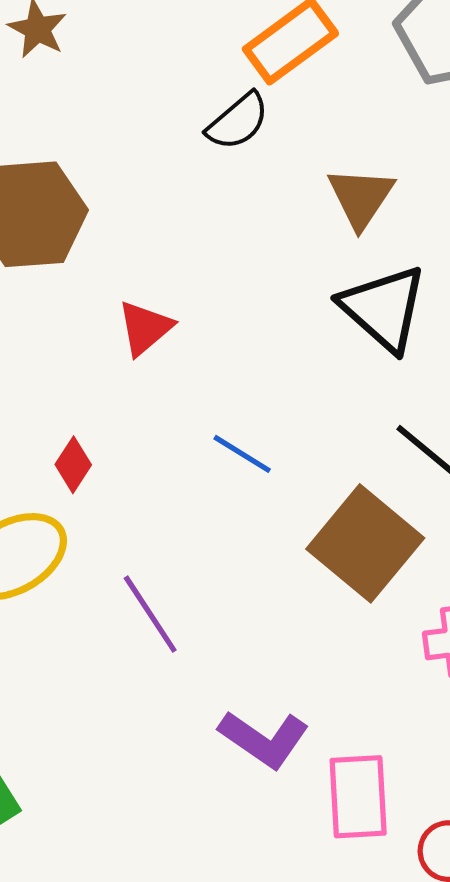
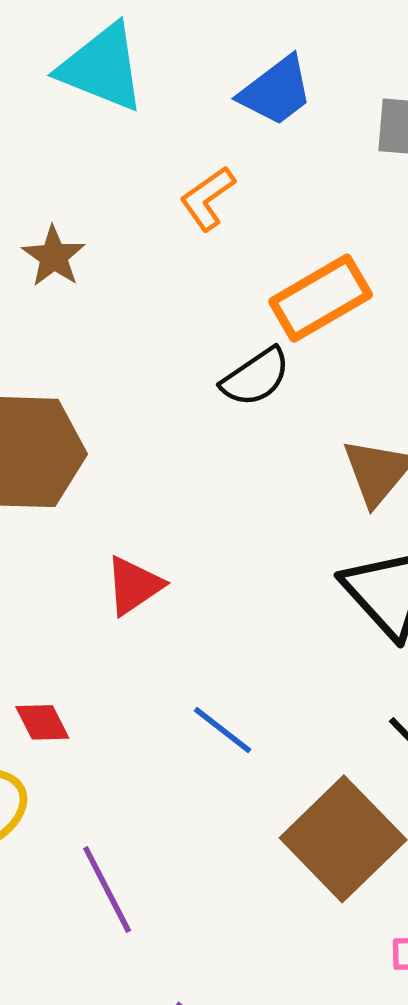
red diamond: (73, 465) -> (42, 722), turned -66

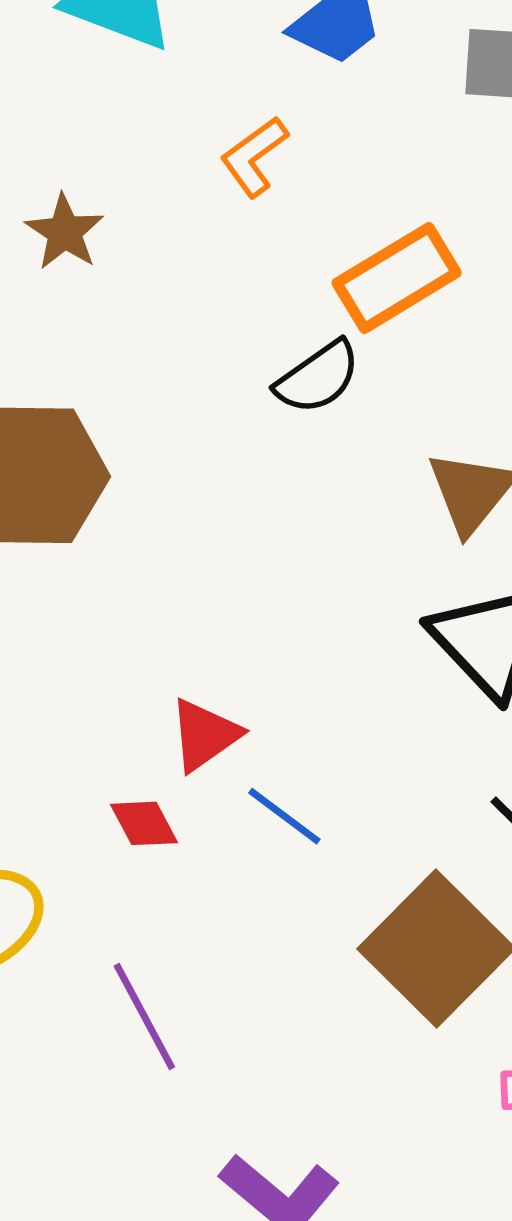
red triangle: (134, 586) -> (205, 735), moved
red diamond: (42, 722) -> (144, 823), moved

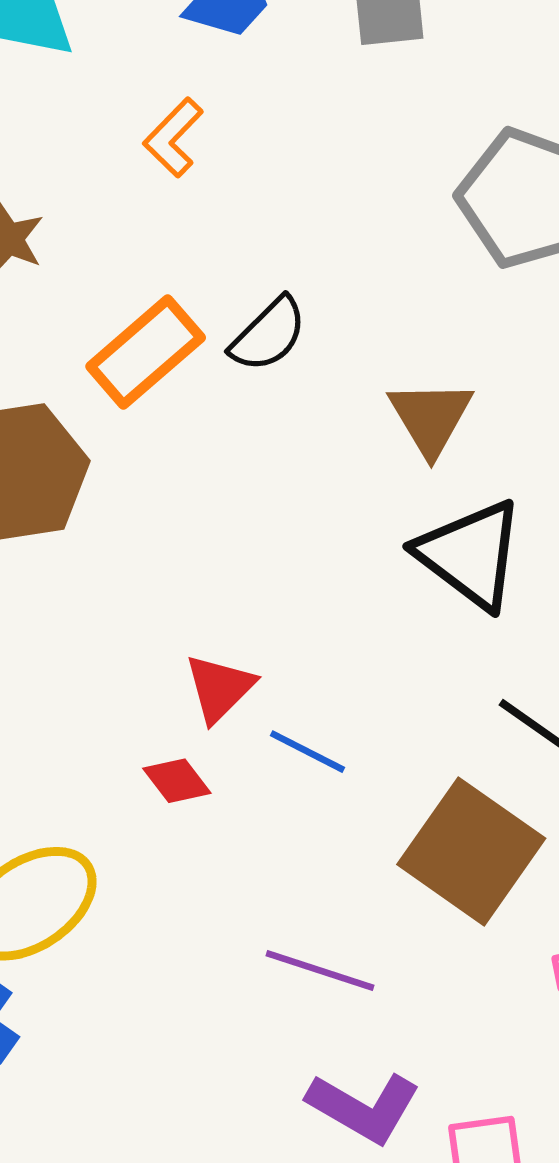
orange rectangle: (397, 278) -> (146, 352), moved
purple line: (144, 1016) -> (320, 971), moved, turned -34

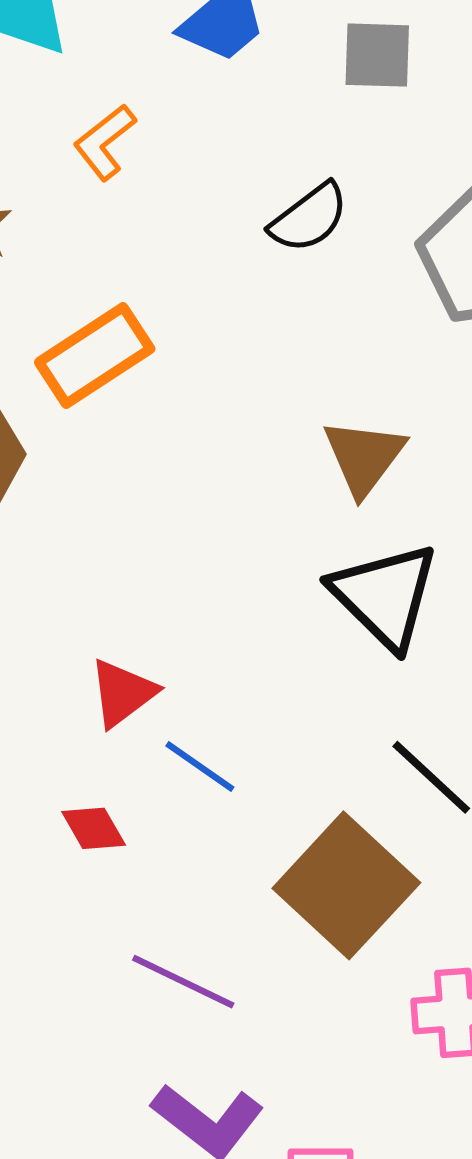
orange L-shape: (173, 138) -> (105, 142), moved
black semicircle: (268, 334) -> (309, 218), moved
red diamond: (177, 781) -> (94, 828), moved

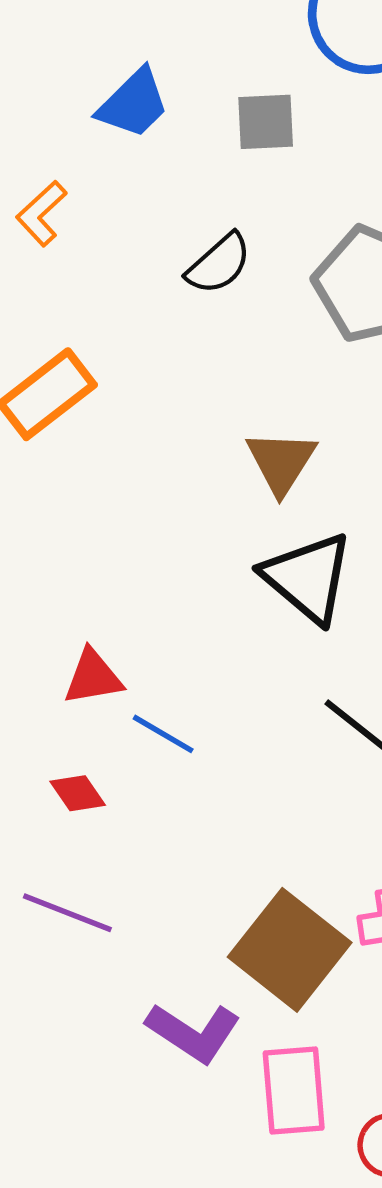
red triangle: (123, 693) -> (93, 677), turned 32
brown square: (346, 885) -> (290, 950), moved
purple line: (183, 982) -> (67, 913), moved

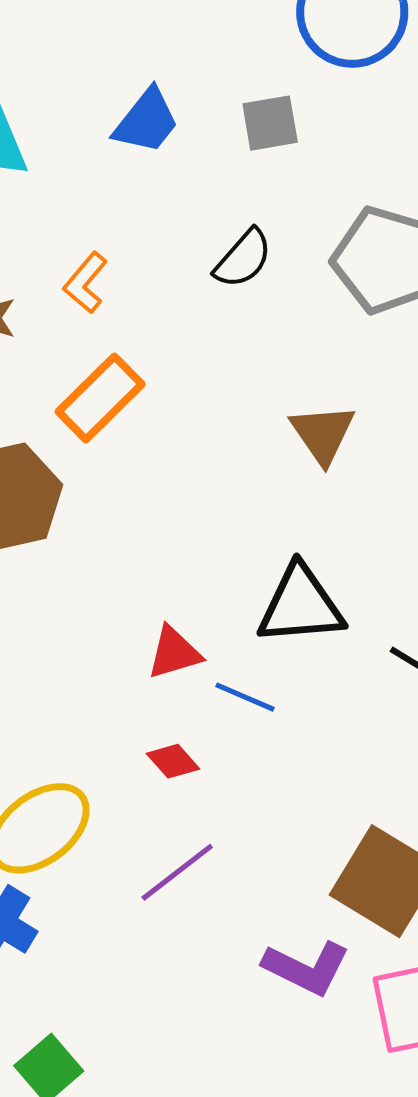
orange L-shape: (41, 213) -> (86, 283), moved
black triangle: (308, 578) -> (301, 605), moved, turned -38
purple line: (67, 913) -> (177, 872), turned -52

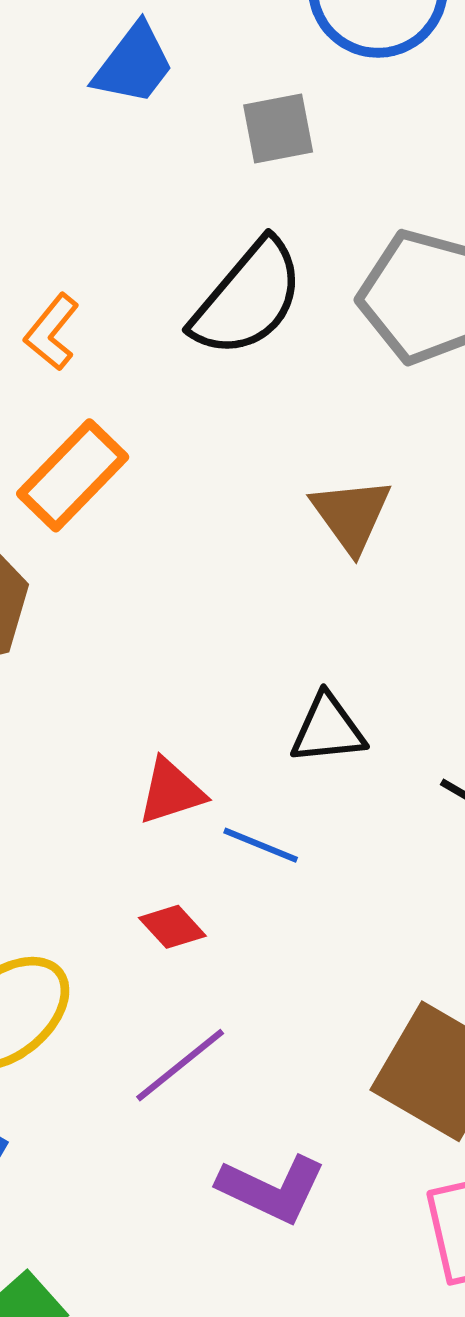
blue trapezoid: (147, 121) -> (134, 64), moved
black semicircle: (243, 259) -> (248, 298), size x1.6
black triangle: (301, 605) -> (328, 729), size x0.7
purple L-shape: (306, 968) -> (272, 1189), moved

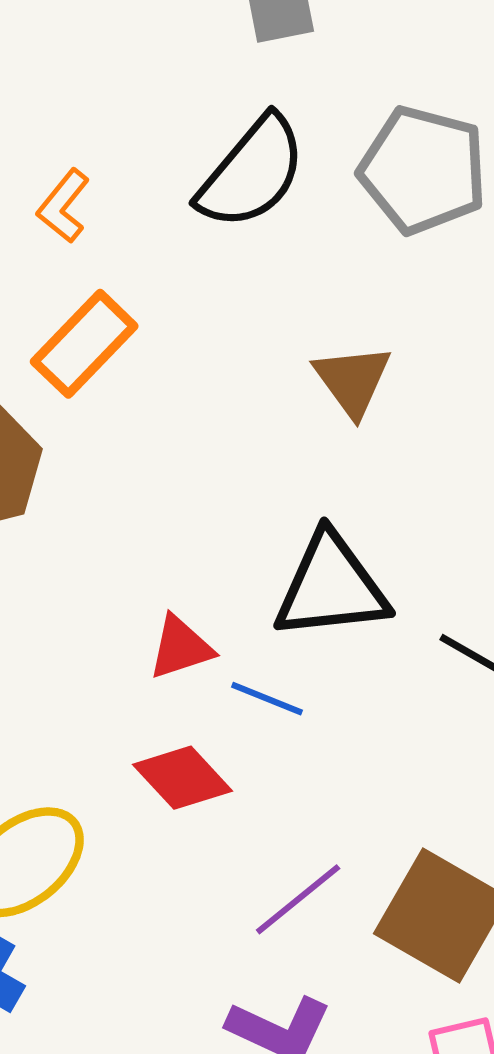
black triangle: (328, 729) -> (331, 587), size x1.6
red diamond: (172, 927) -> (182, 778), size x1.5
purple line: (180, 1065) -> (298, 899), moved

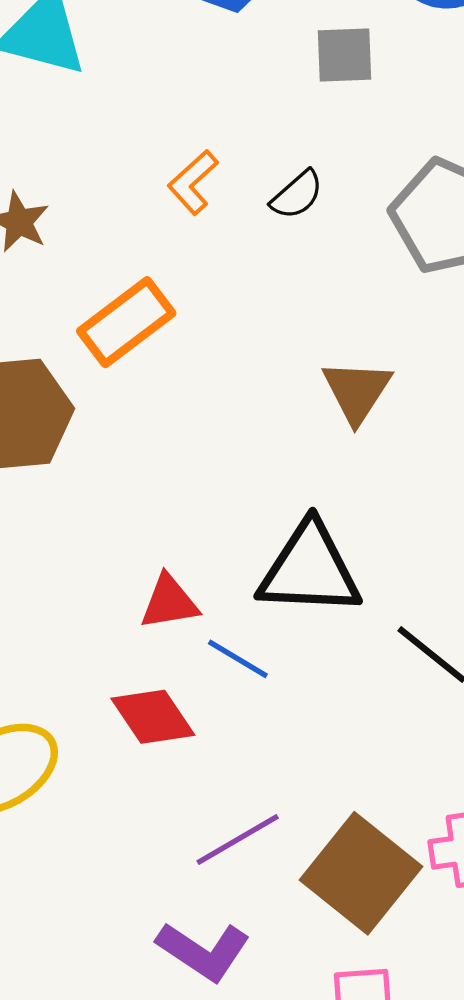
black semicircle: (252, 173) -> (297, 195), size x0.5
orange L-shape: (63, 206) -> (193, 182), moved

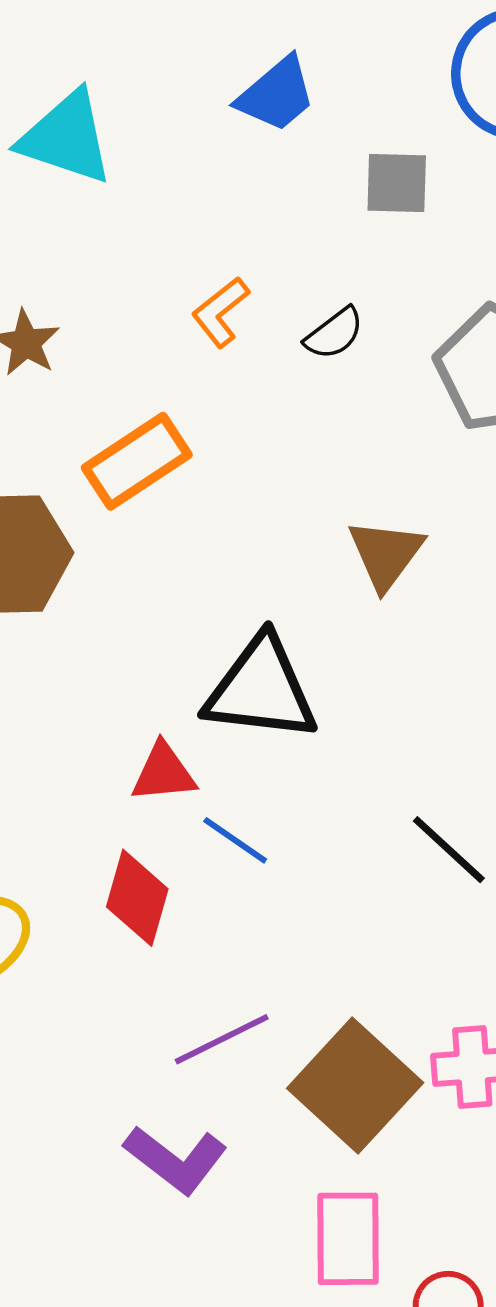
black triangle: (310, 569) -> (261, 689), moved
red diamond: (153, 717) -> (137, 898), turned 46

